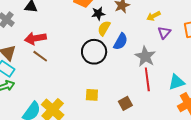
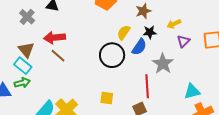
black star: (98, 14) -> (150, 32), moved
red line: (147, 79) -> (147, 86), moved

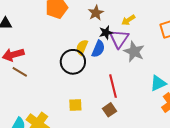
yellow semicircle: (124, 32) -> (82, 47), moved
purple triangle: (183, 41) -> (119, 39), moved, size x1.5
gray star: (163, 64) -> (134, 52), moved

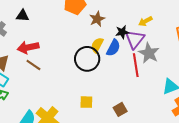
brown star: (96, 13) -> (97, 19), moved
red line: (113, 86) -> (136, 65), moved

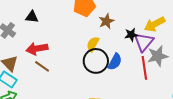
yellow arrow: (145, 21) -> (155, 24), size x1.5
yellow semicircle: (97, 45) -> (93, 44), moved
blue semicircle: (113, 48) -> (115, 62), moved
gray star: (149, 53) -> (158, 56), turned 30

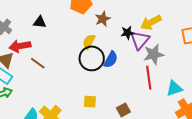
black triangle: (32, 17) -> (40, 22), moved
red arrow: (37, 49) -> (20, 46), moved
red line: (144, 68) -> (149, 78), moved

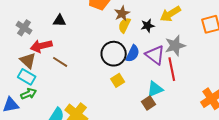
purple triangle: (140, 40) -> (155, 55), moved, turned -30
yellow semicircle: (89, 42) -> (124, 25), moved
cyan triangle: (174, 88) -> (155, 89), moved
yellow square: (90, 102) -> (118, 80), moved, turned -32

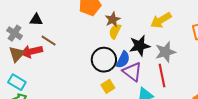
black triangle: (59, 21) -> (36, 20), moved
black star: (148, 26) -> (140, 46), moved, size x1.5
purple triangle: (155, 55) -> (132, 72), moved
brown triangle: (28, 61) -> (17, 54), moved, turned 30
brown line: (60, 62) -> (49, 41), moved

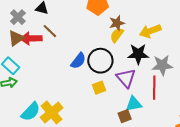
yellow arrow: (161, 20) -> (150, 31), moved
blue semicircle: (123, 60) -> (78, 61), moved

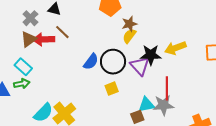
yellow arrow: (150, 31) -> (175, 48), moved
gray star: (162, 65) -> (163, 105), moved
purple triangle: (126, 78) -> (140, 66), moved

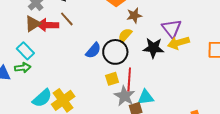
yellow semicircle: (129, 36) -> (125, 35), moved
purple triangle: (140, 66) -> (172, 28), moved
red line: (167, 88) -> (129, 79), moved
gray star: (163, 105) -> (125, 96), moved, turned 30

